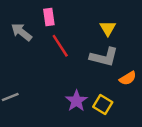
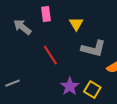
yellow triangle: (108, 28) -> (76, 24), moved
red line: (60, 46) -> (50, 55), moved

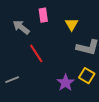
red line: (50, 55) -> (36, 53), moved
yellow square: (92, 90) -> (87, 76), moved

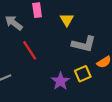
yellow square: (87, 76) -> (83, 74), turned 35

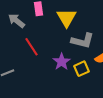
yellow triangle: (67, 20) -> (67, 18), size x1.5
purple star: (60, 81) -> (62, 62), moved

